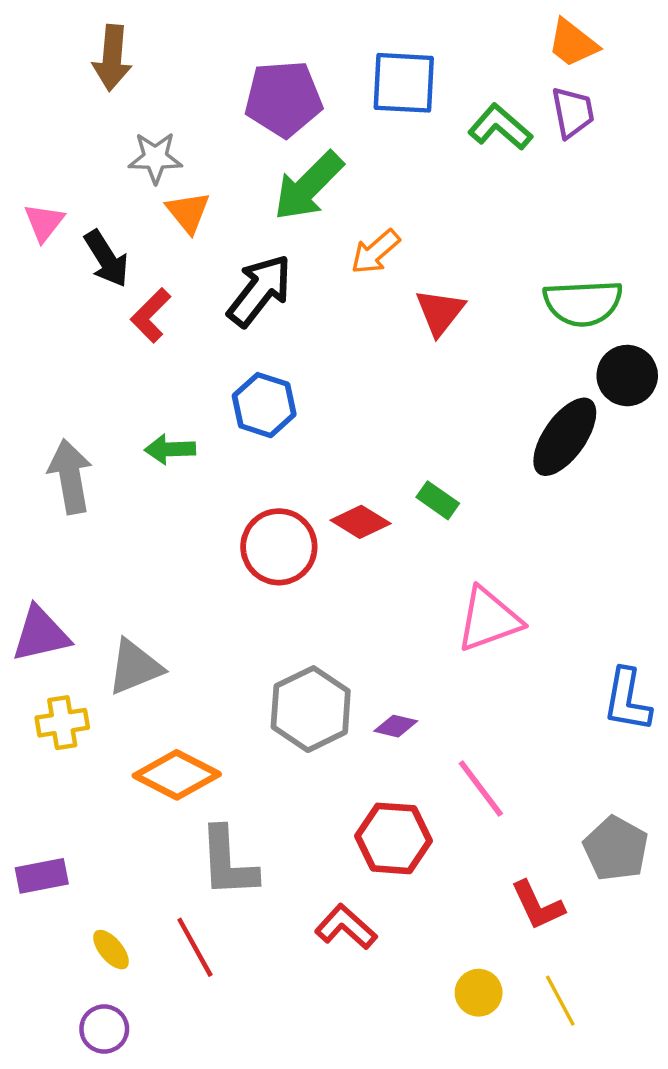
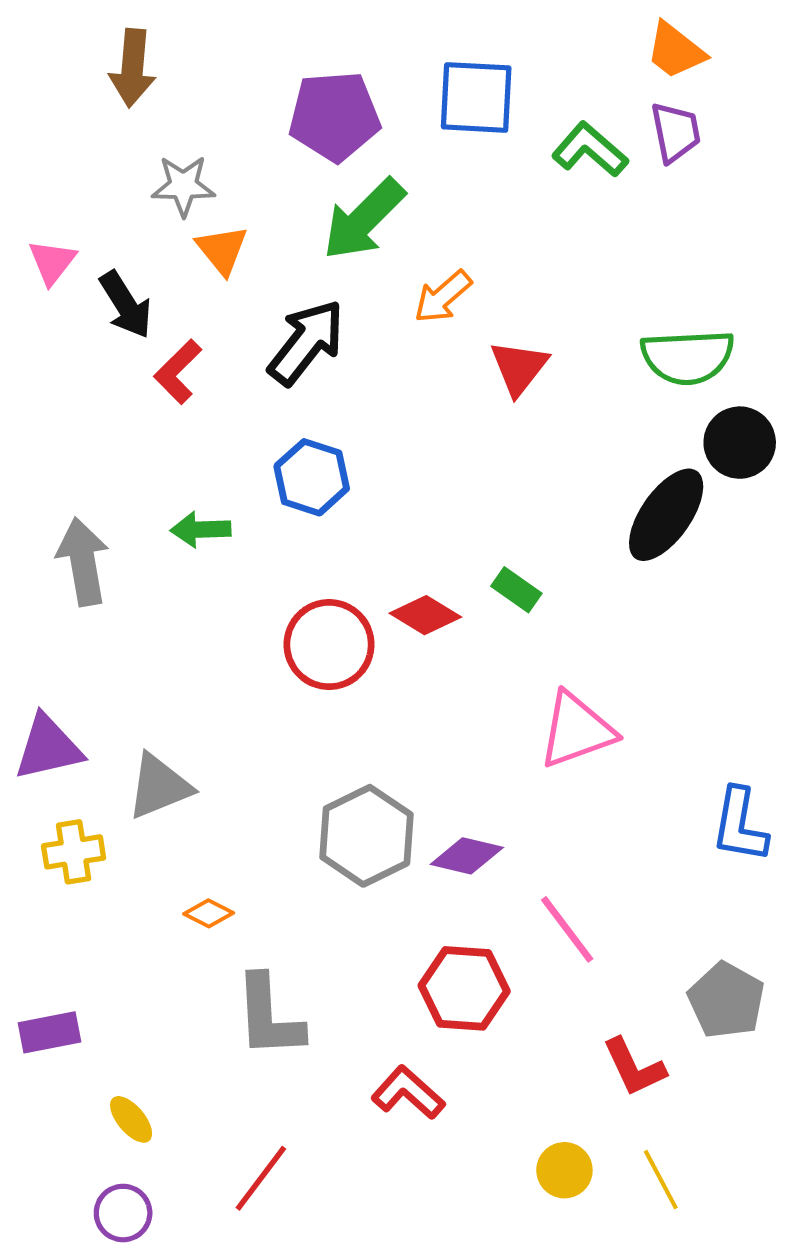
purple diamond: (396, 726) -> (467, 856), size x1.4
orange diamond: (177, 775) -> (209, 913), size x0.5
red line: (195, 947) -> (261, 1178), moved, turned 66

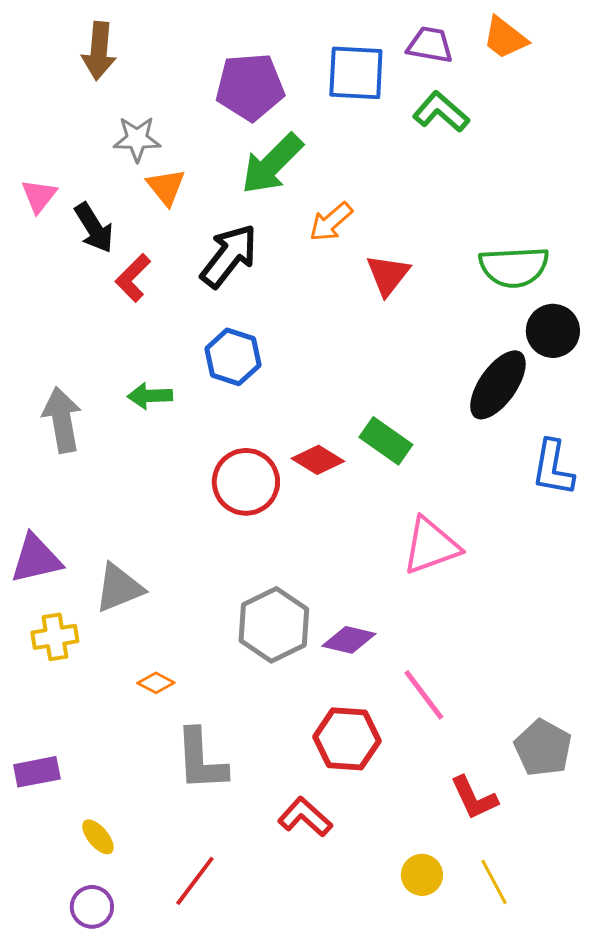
purple trapezoid: (675, 132) -> (430, 45), moved, turned -69
green rectangle: (516, 590) -> (386, 441), size x1.4
blue L-shape: (740, 825) -> (553, 468), moved

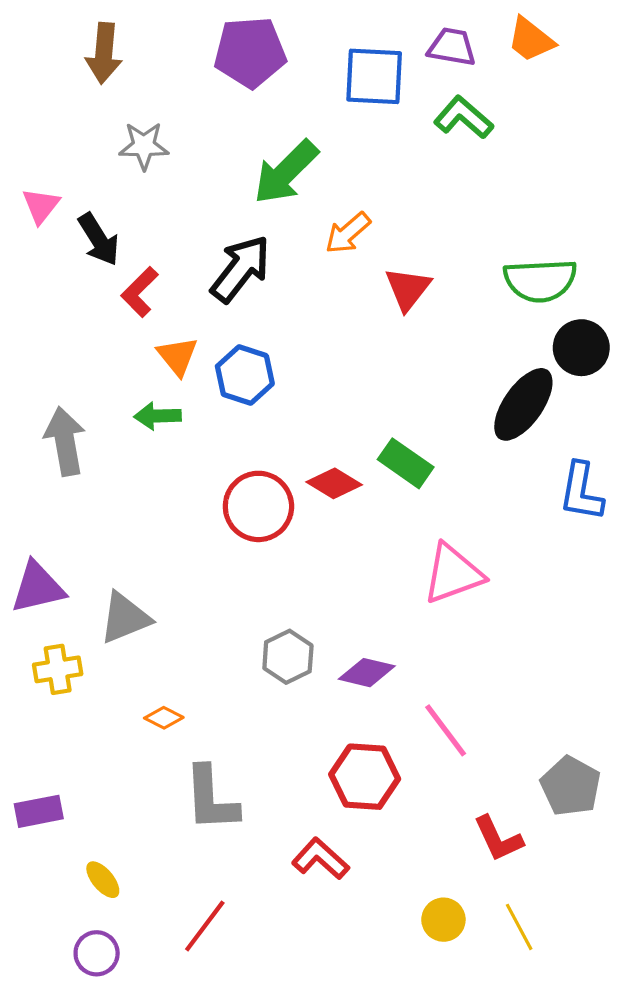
purple pentagon: (250, 87) -> (250, 52), moved
orange triangle: (166, 187) -> (177, 356), moved
gray hexagon: (274, 625) -> (288, 657), size x0.7

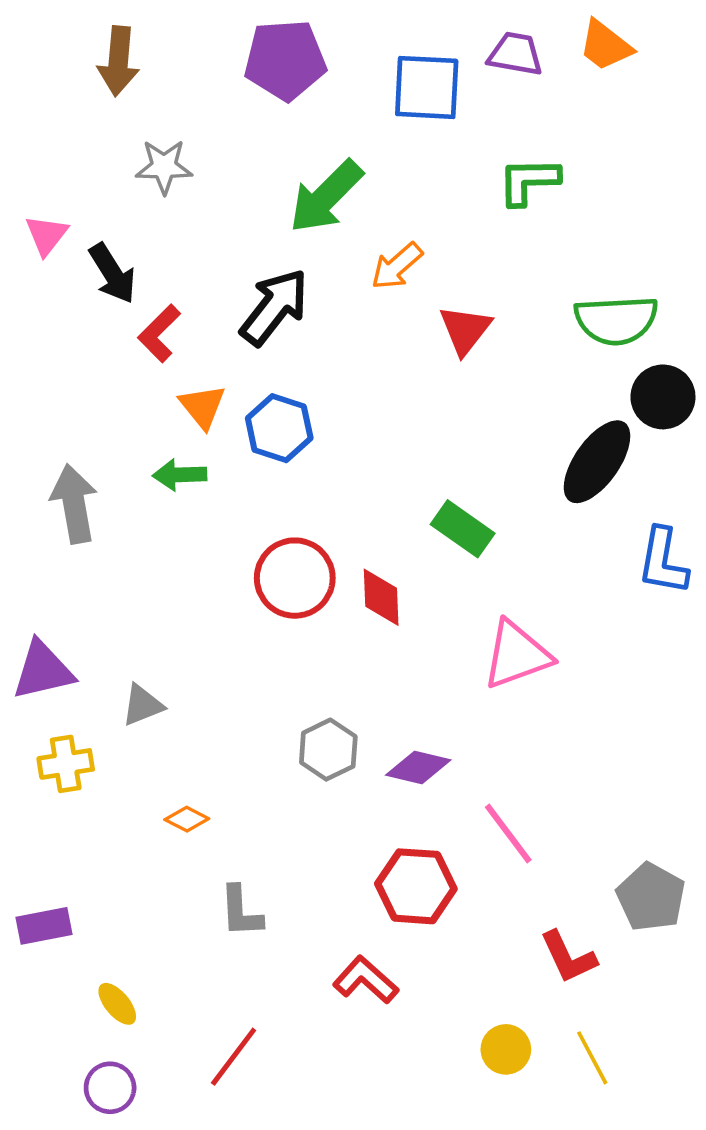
green L-shape: (463, 117) -> (529, 181), moved, turned -42
red diamond: (334, 483) -> (381, 597), moved, turned 56
gray triangle: (125, 618) -> (142, 705), size x0.7
gray L-shape: (211, 799) -> (241, 911), size x0.7

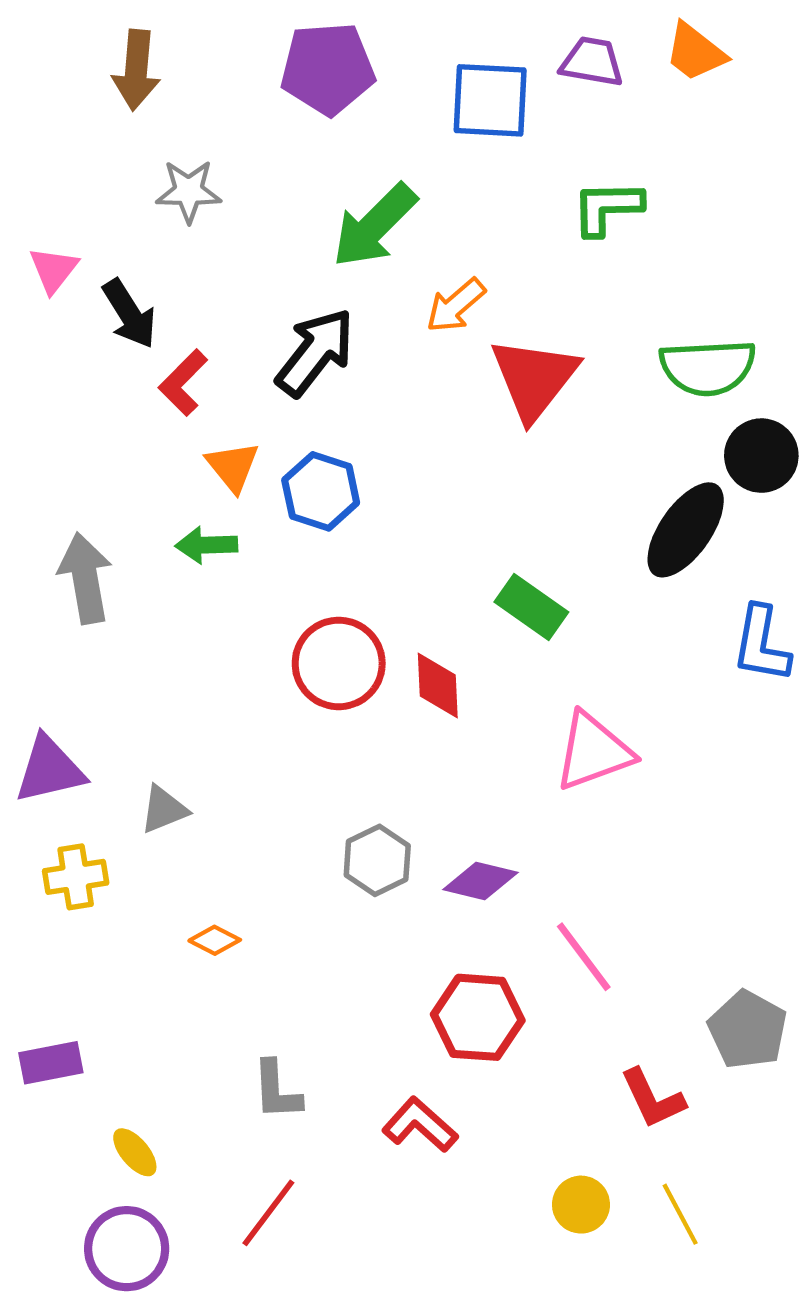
red triangle: (465, 330) -> (534, 378), size x1.5
gray L-shape: (241, 911) -> (277, 1090), moved
purple circle: (110, 1088) -> (127, 1249), size x1.4

